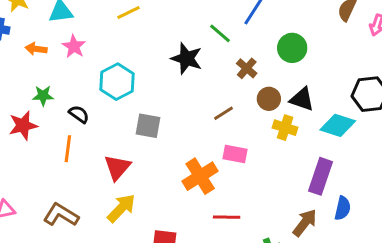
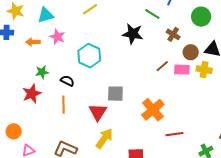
gray square: (148, 126) -> (115, 94), moved
pink rectangle: (235, 154) -> (182, 70), moved

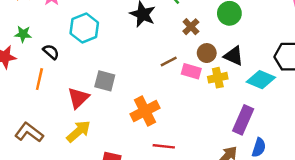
yellow cross: (204, 70) -> (218, 78), turned -35

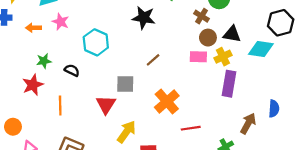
brown cross: (191, 27) -> (202, 16), moved
brown line: (169, 61) -> (153, 60), moved
orange line: (39, 79) -> (60, 105), moved
purple rectangle: (243, 120) -> (229, 84), moved
yellow arrow: (79, 131) -> (126, 132), moved

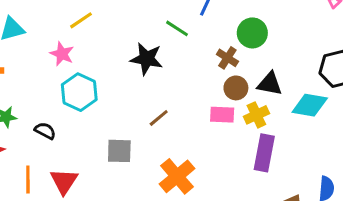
pink star: (61, 22) -> (62, 54), moved
red triangle: (106, 105) -> (64, 181), moved

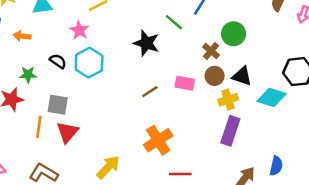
pink rectangle: (222, 115) -> (185, 83), moved
black semicircle: (45, 131) -> (58, 61), moved
gray square: (119, 151) -> (58, 105), moved

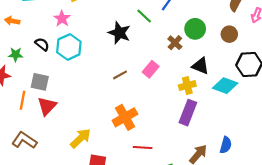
brown circle: (215, 76) -> (229, 34), moved
pink rectangle: (185, 83) -> (151, 69), turned -63

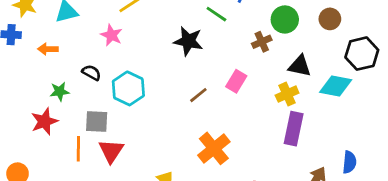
brown cross: (175, 43) -> (262, 42), turned 32
cyan hexagon: (69, 47) -> (128, 88), moved

